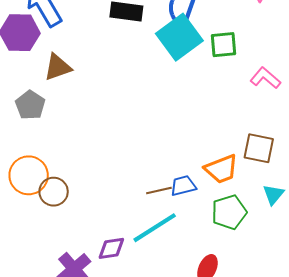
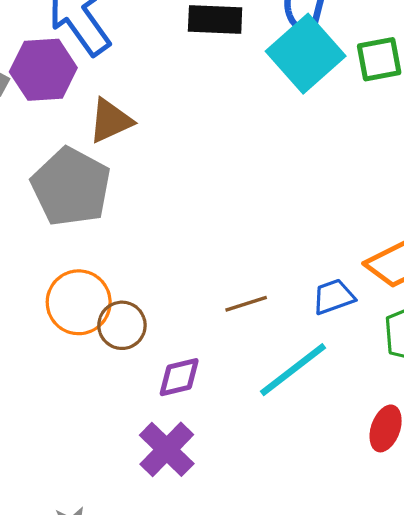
gray pentagon: (30, 105) -> (71, 187), size x1.6
brown line: (159, 191) -> (246, 304), moved
purple diamond: (111, 248) -> (179, 377), moved

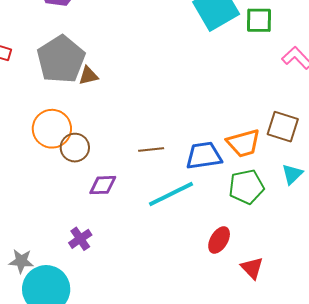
brown triangle: (110, 121) -> (88, 76), moved, size x0.7
blue trapezoid: (334, 297) -> (204, 156), size x1.4
purple cross: (167, 449) -> (80, 239), moved, size x0.7

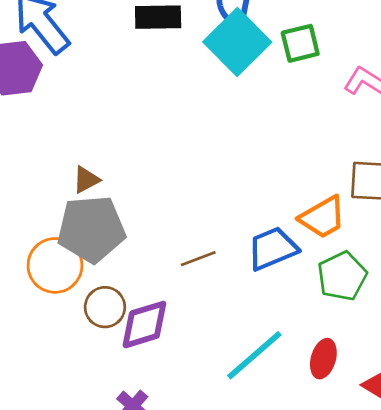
gray pentagon: (61, 59) -> (91, 229), moved, turned -30
brown circle: (75, 148) -> (105, 307), moved
purple diamond: (103, 185) -> (144, 325), size x1.4
cyan line: (171, 194) -> (254, 355), moved

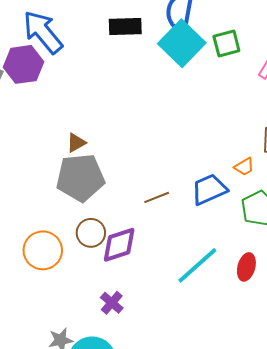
orange trapezoid: (323, 217) -> (244, 167), size x0.6
orange circle: (55, 265) -> (43, 250), moved

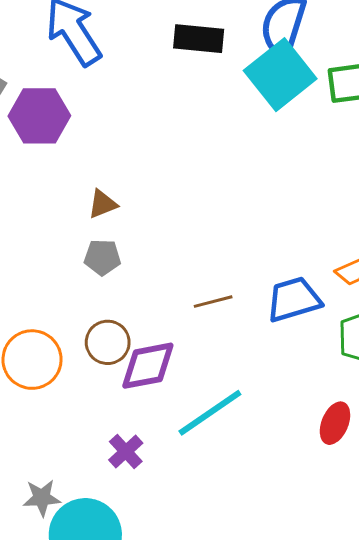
purple hexagon: (23, 64) -> (39, 116), moved
gray pentagon: (80, 178) -> (102, 257), size x0.5
cyan line: (197, 265) -> (210, 413), moved

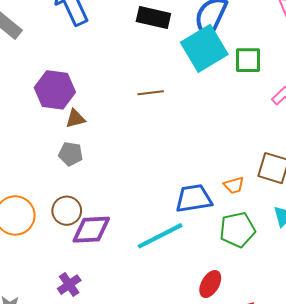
purple hexagon: (39, 116) -> (55, 90), moved
brown line: (213, 302) -> (151, 93), moved
cyan line: (210, 413) -> (160, 236), moved

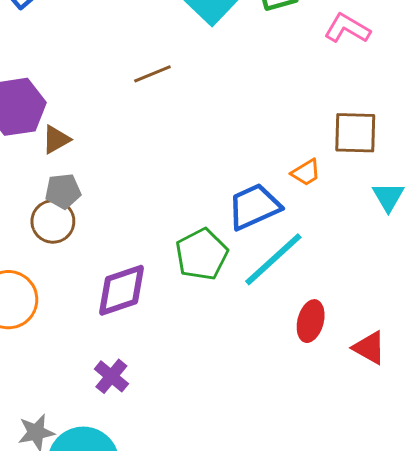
brown circle: (67, 211) -> (53, 221), moved
green pentagon: (237, 230) -> (202, 254), moved
cyan line: (160, 236) -> (273, 259), moved

